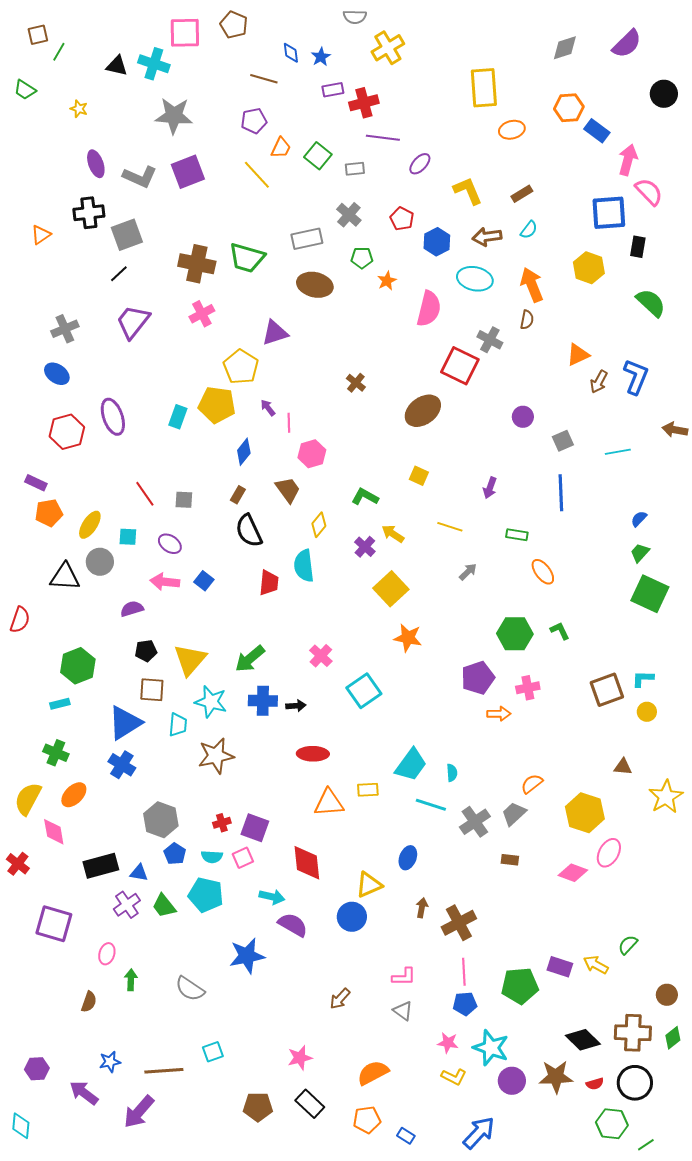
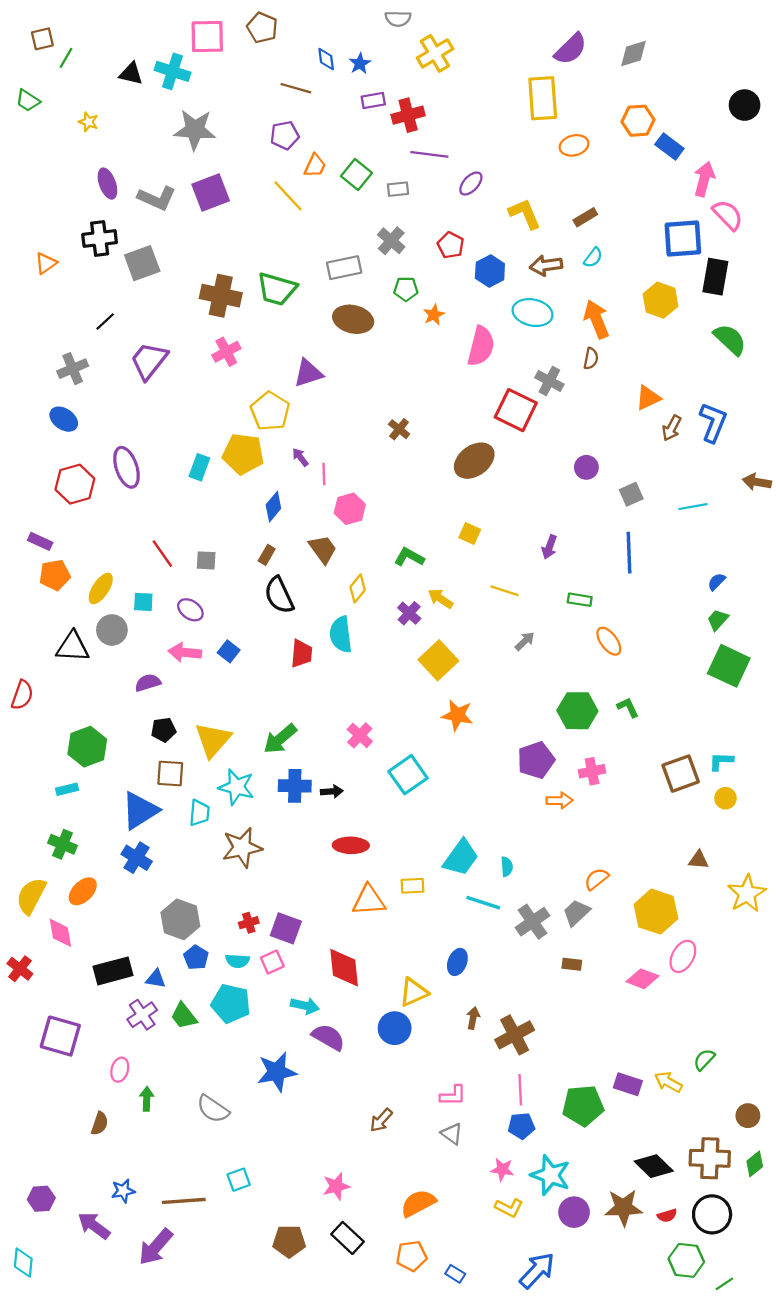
purple semicircle: (627, 44) -> (571, 49), moved
black rectangle: (638, 247) -> (715, 277), size x1.5
black line: (119, 274) -> (105, 322), moved

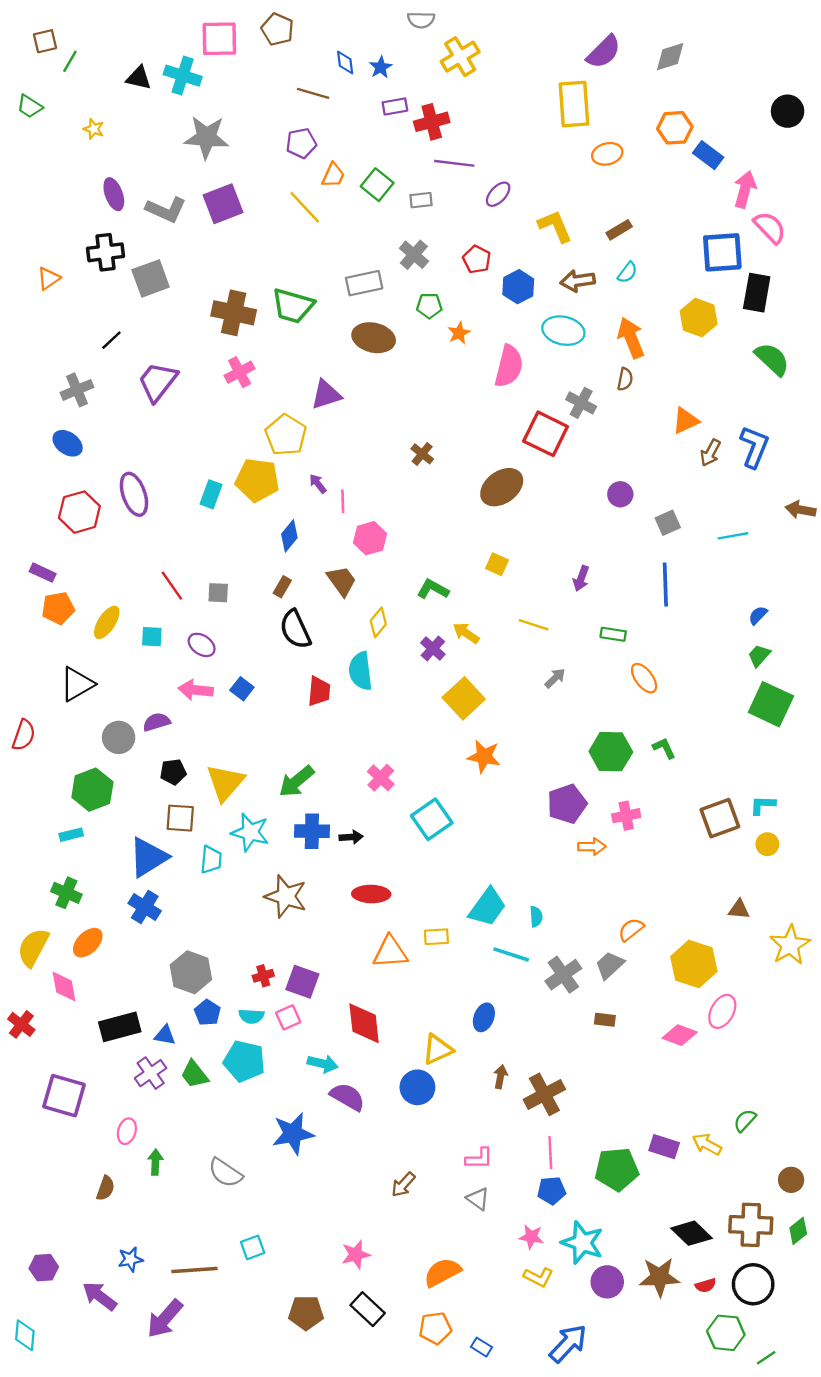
gray circle: (112, 630) -> (119, 737), moved
black triangle: (73, 647) -> (77, 684), turned -33
brown star: (242, 848) -> (286, 896), moved, turned 30

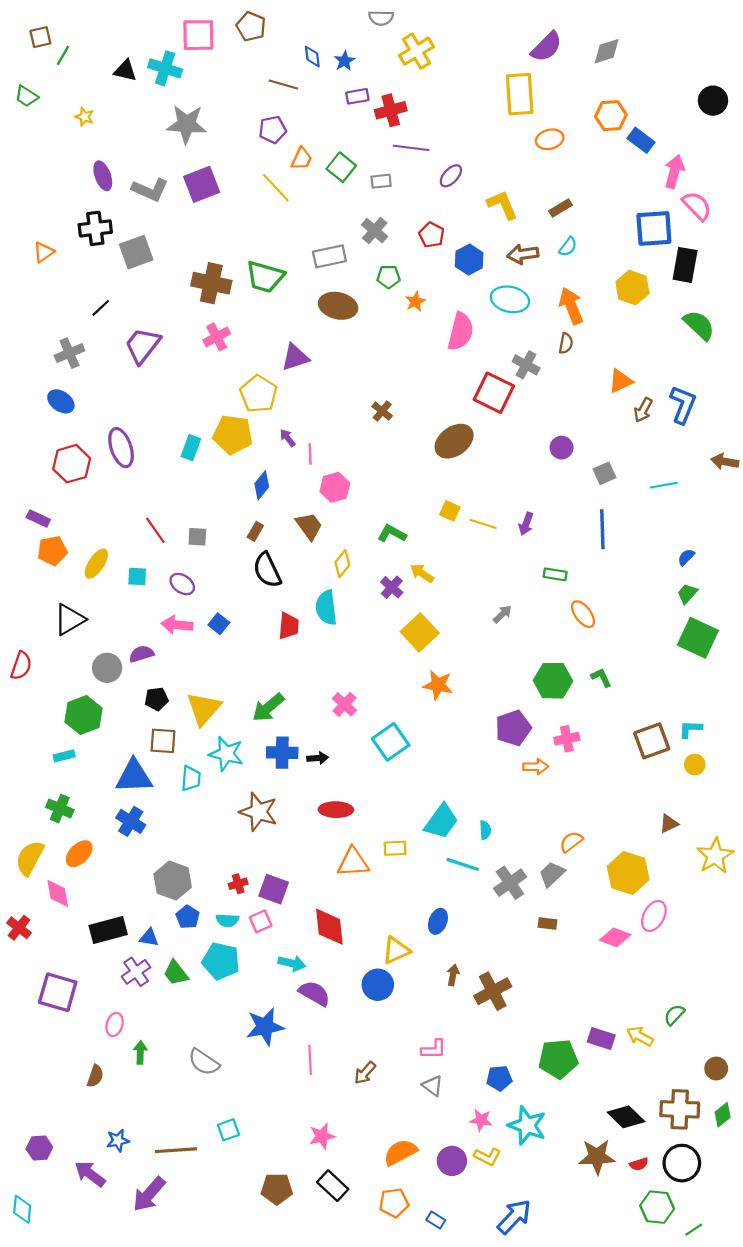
yellow line: (534, 625) -> (483, 524), moved
blue triangle: (148, 857) -> (134, 776), turned 30
brown triangle: (739, 909) -> (669, 824), turned -30
pink line: (550, 1153) -> (310, 1060), moved
purple circle: (607, 1282) -> (452, 1161), moved

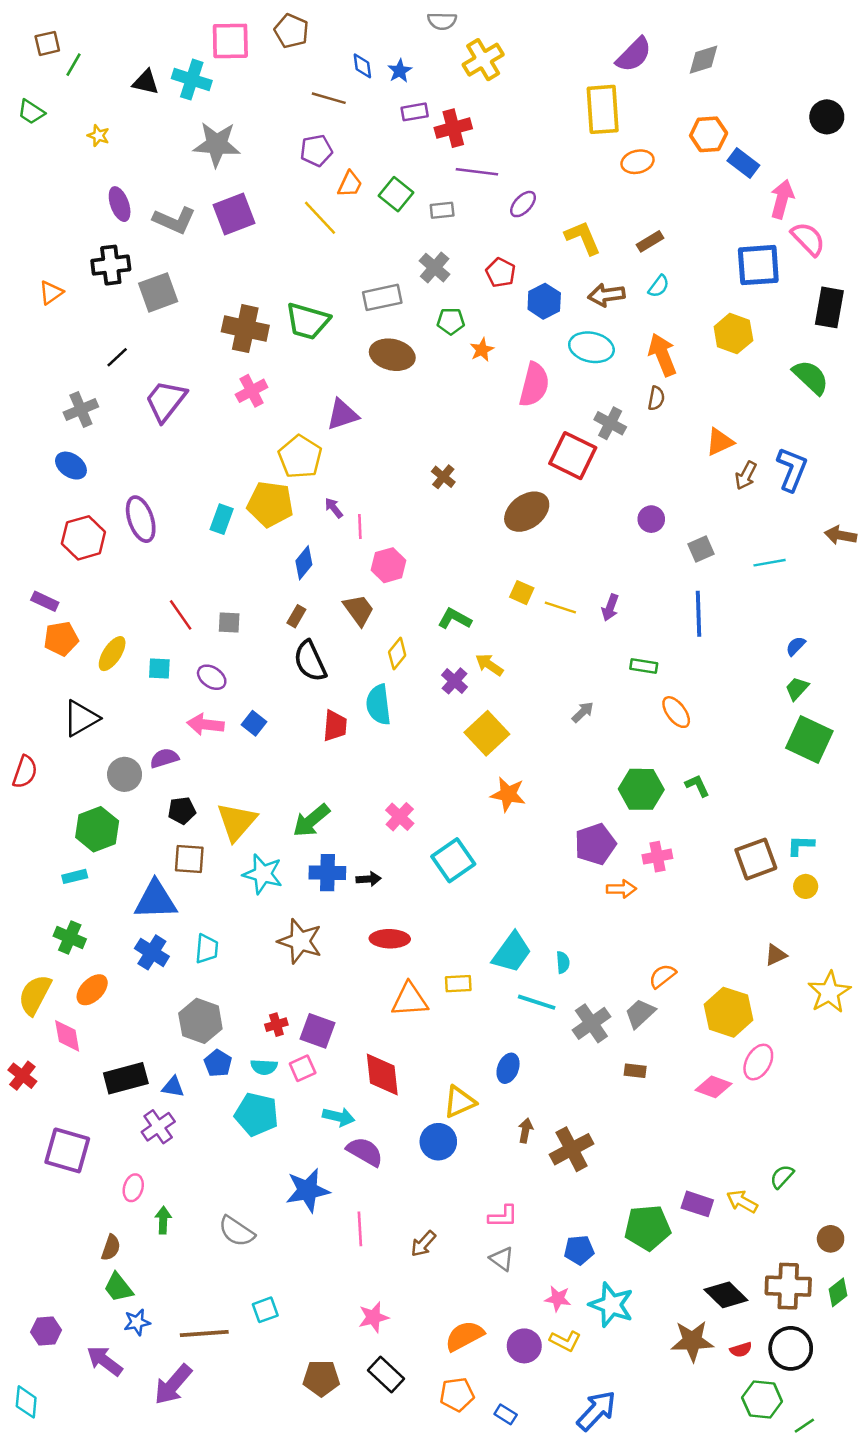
black rectangle: (685, 265) -> (829, 307), moved
cyan trapezoid: (191, 778) -> (207, 949), moved
green trapezoid: (176, 973) -> (118, 1287), moved

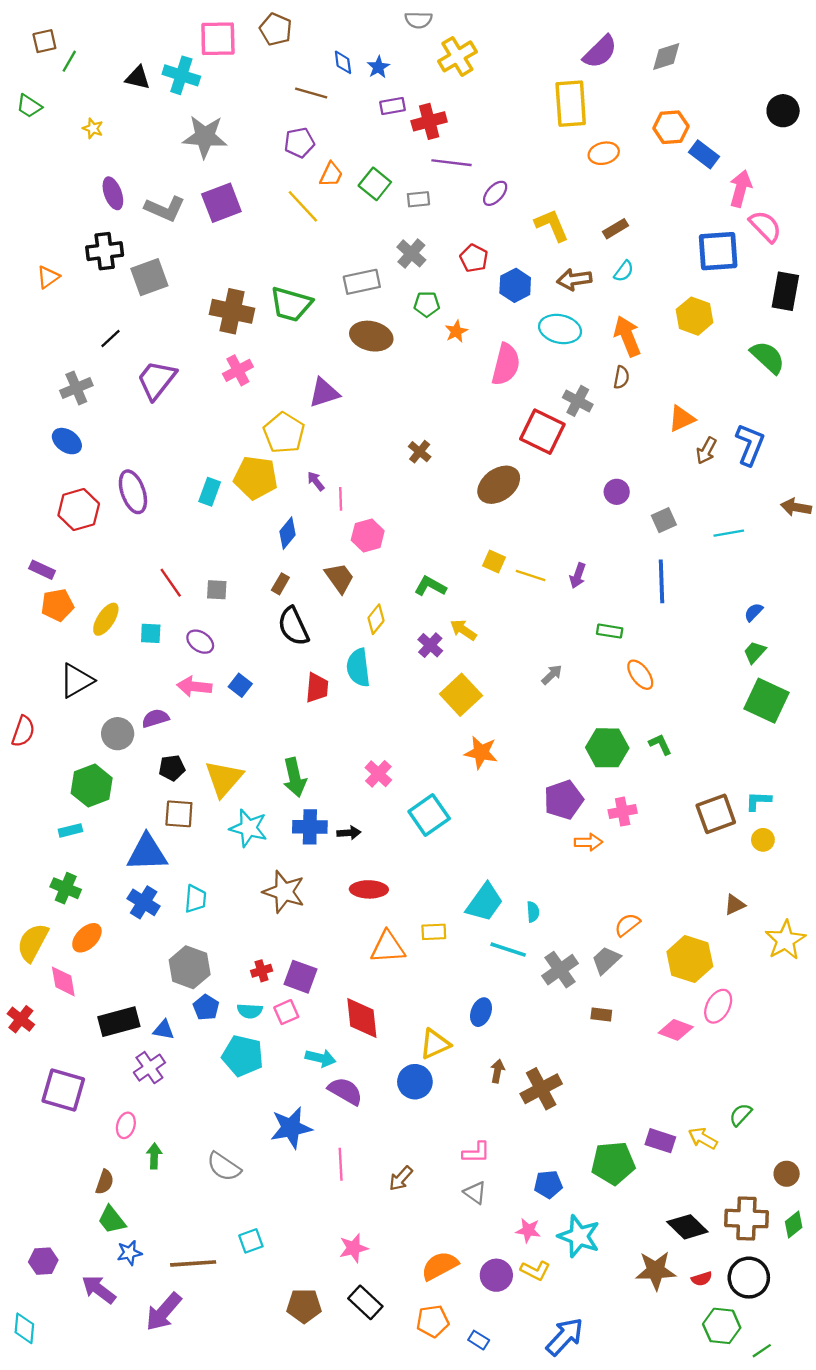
green arrow: (311, 820) -> (295, 777), turned -63

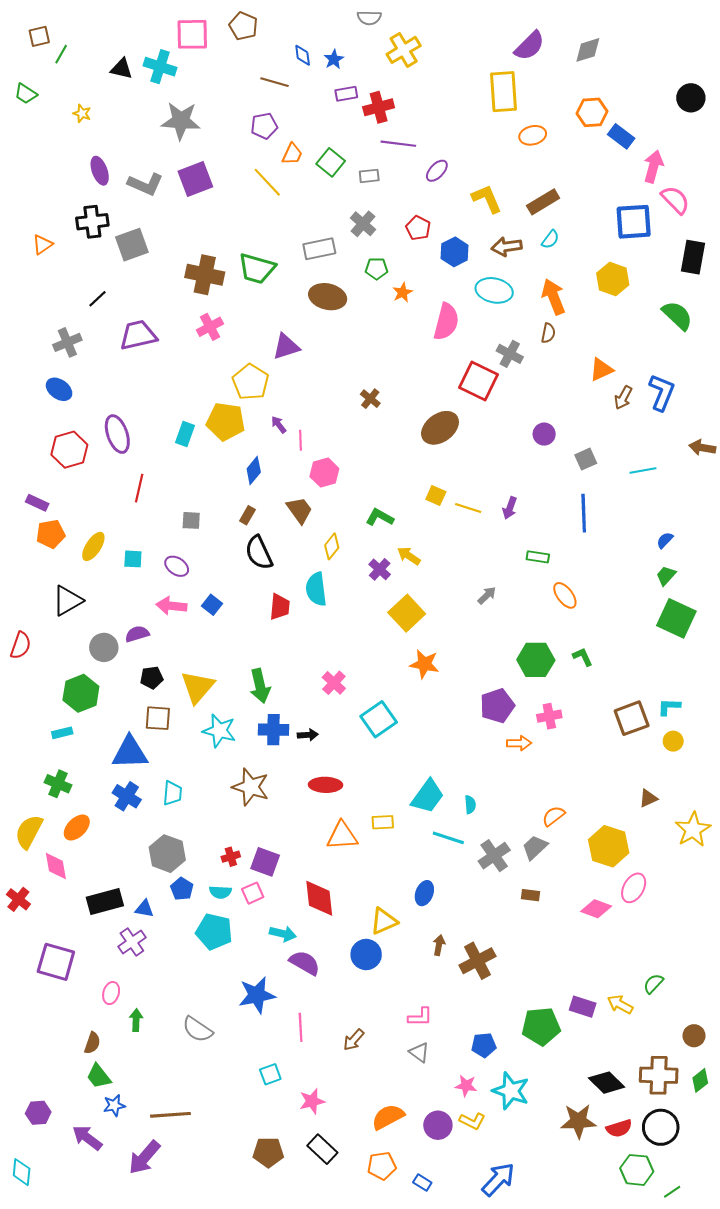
brown rectangle: (615, 229) -> (543, 202), size x1.4
purple trapezoid: (157, 380) -> (138, 335), turned 39
red line: (171, 583) -> (139, 488), moved, turned 48
cyan square: (251, 1241) -> (270, 1074), moved
red semicircle: (702, 1279) -> (619, 1128), size x1.4

